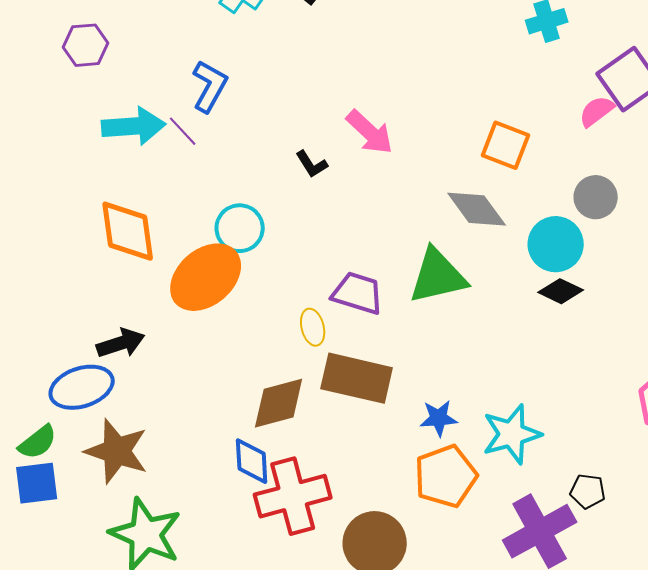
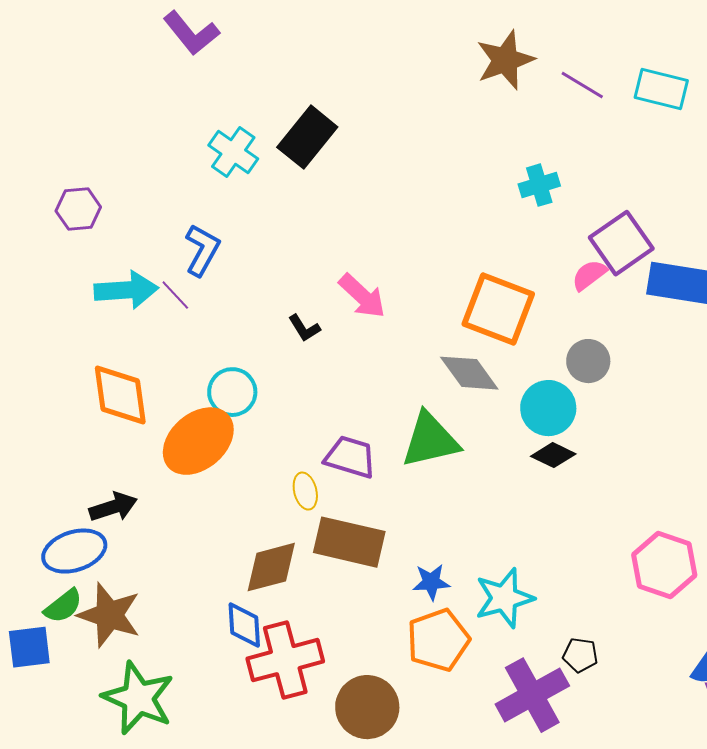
orange square: (506, 145) -> (498, 309), size x1.5
green semicircle: (38, 442) -> (63, 606), moved

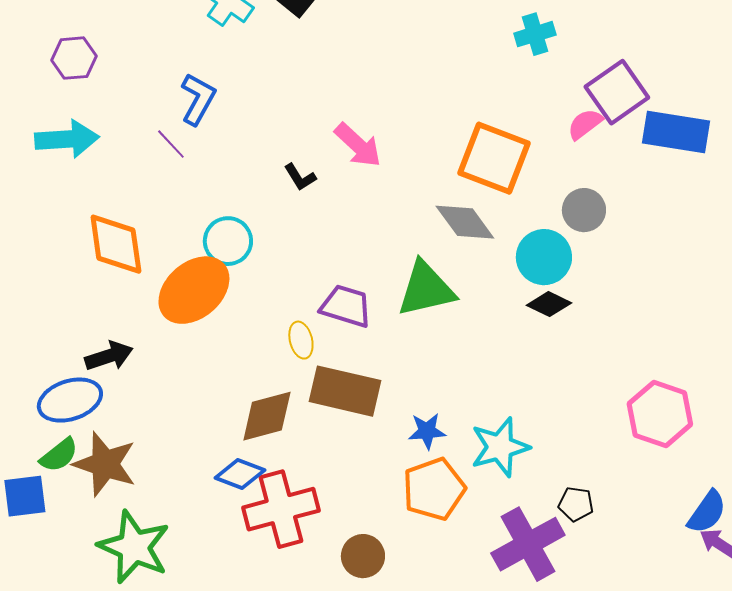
cyan arrow: (126, 290) -> (67, 139), moved
blue diamond: (244, 625) -> (240, 474), turned -66
brown circle: (367, 707) -> (363, 556), size x0.7

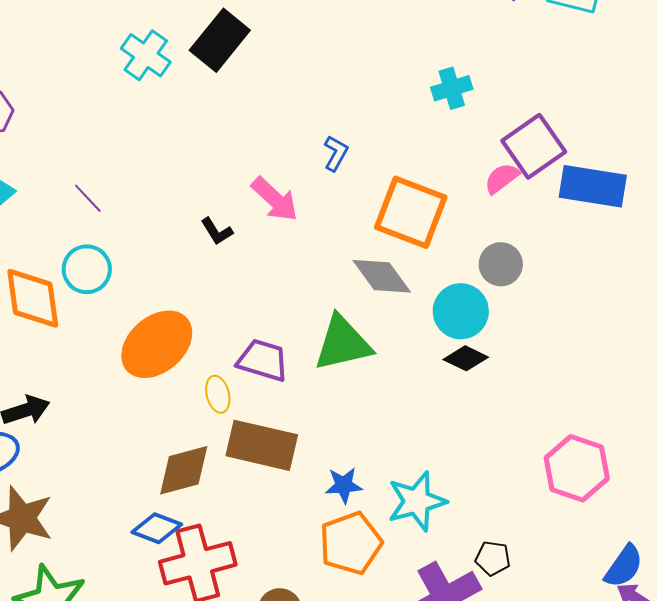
blue L-shape: (198, 99) -> (336, 153), moved, size x0.7
cyan circle: (228, 241) -> (87, 269), moved
orange ellipse: (194, 290) -> (157, 344), moved

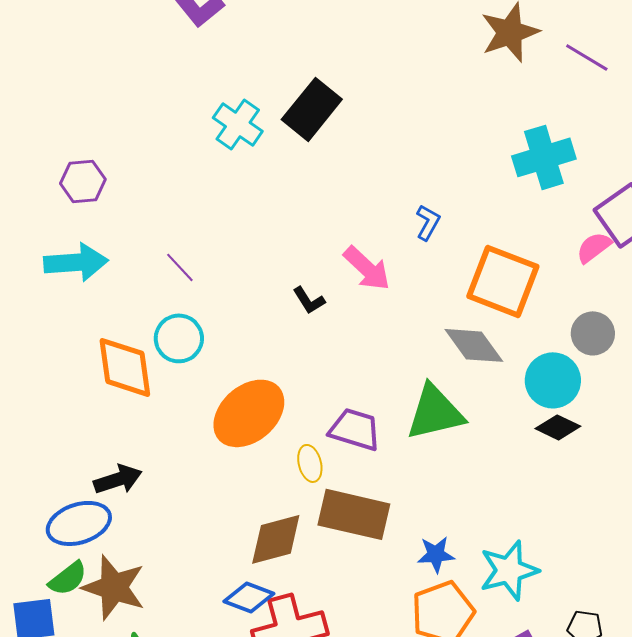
cyan cross: (452, 88) -> (544, 157), size x1.5

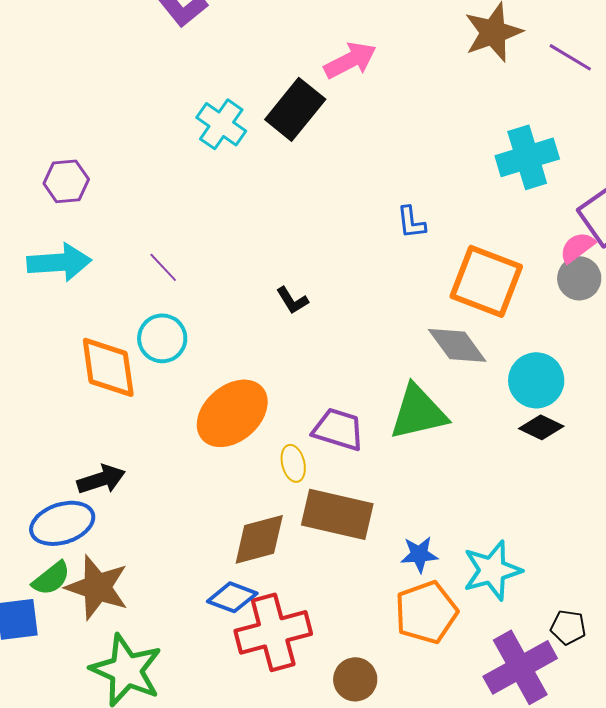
blue L-shape: (428, 222) -> (411, 222), turned 144
pink arrow: (367, 268) -> (350, 60), moved, turned -70
gray circle: (593, 333) -> (579, 278), moved

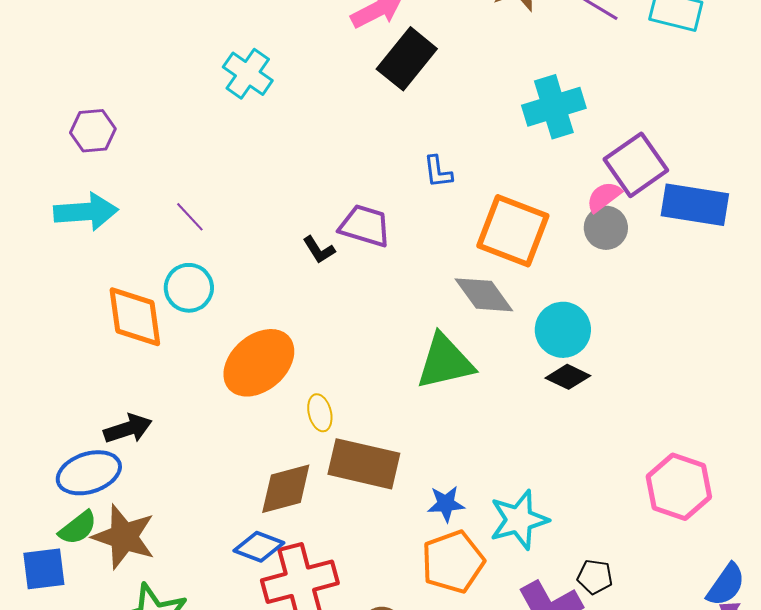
black rectangle: (295, 109) -> (407, 59), moved
purple trapezoid: (338, 429) -> (365, 226), moved

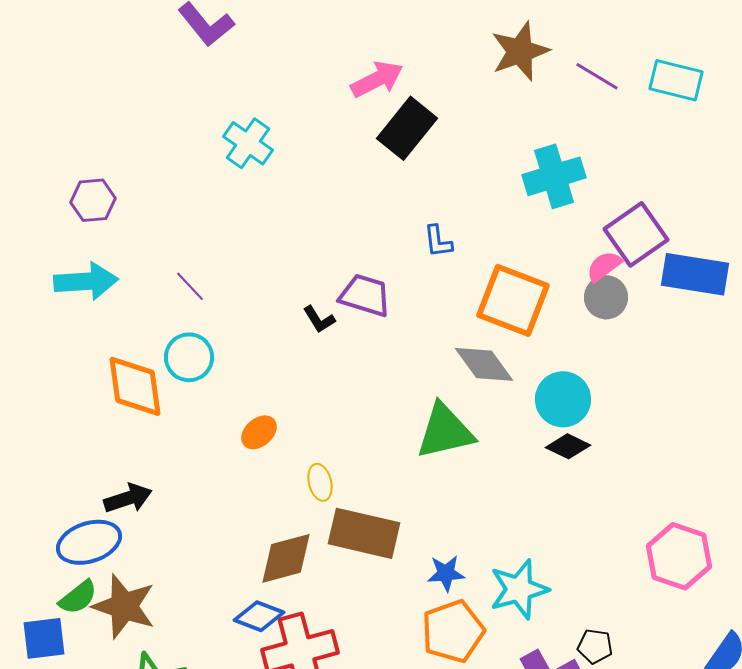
orange ellipse: (259, 363) -> (259, 432), size x0.5

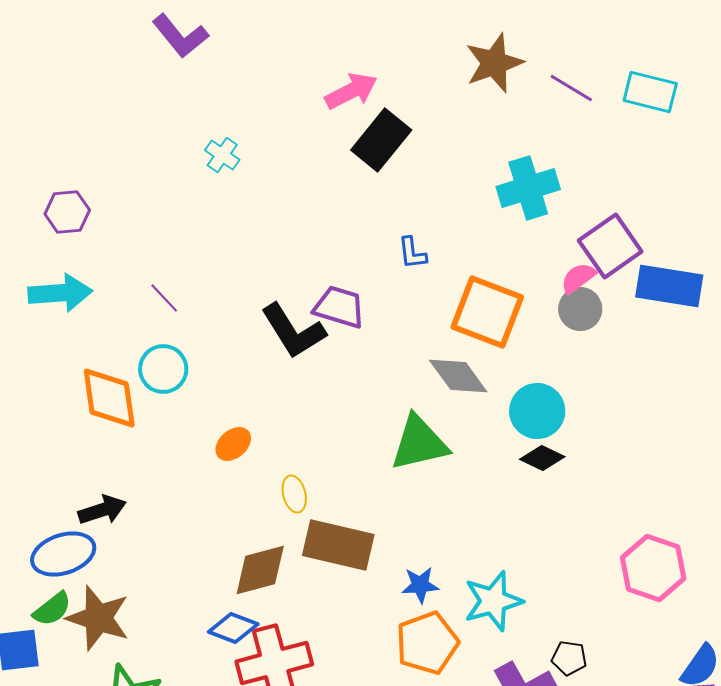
cyan cross: (248, 143) -> (222, 155), size x0.7
black L-shape: (319, 319) -> (293, 331), size x2.0

